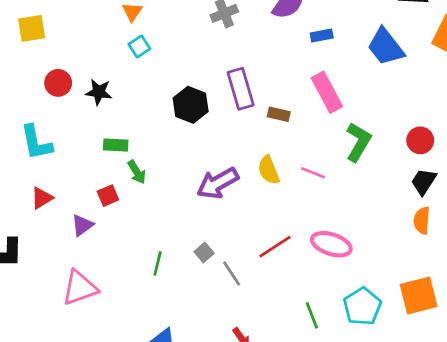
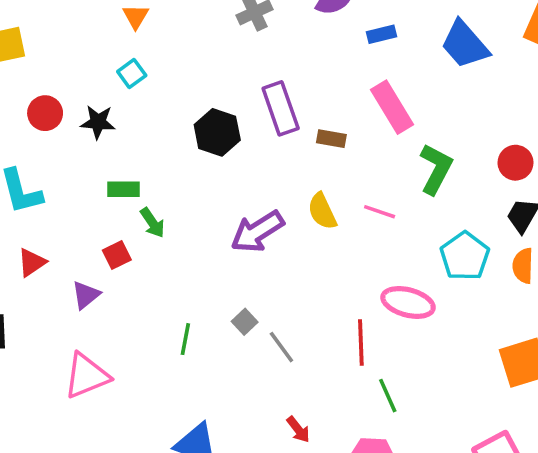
cyan square: (139, 46) -> (132, 73), moved
red line: (275, 247) -> (361, 343), moved, turned -56
cyan pentagon: (362, 306) -> (465, 256), moved

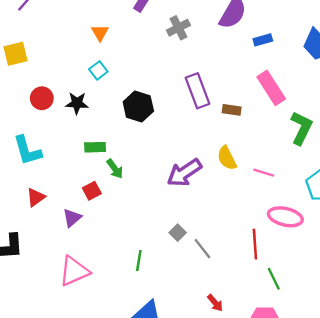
black hexagon: (217, 132) -> (138, 107), moved
pink line: (380, 212) -> (264, 173), moved
green line: (185, 339) -> (139, 261), moved

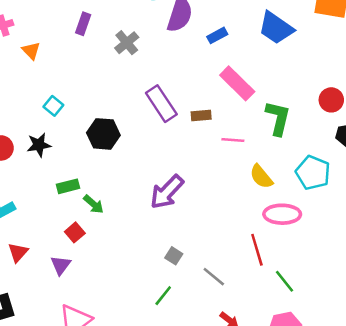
orange triangle: (100, 33) -> (31, 51), moved
yellow semicircle: (227, 158) -> (261, 177), moved
pink line: (264, 173) -> (233, 140), moved
gray line: (202, 249) -> (214, 277), moved
green line: (139, 261) -> (163, 296), moved, turned 42

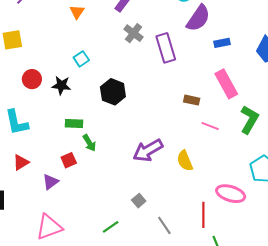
gray cross: (127, 43) -> (134, 33), moved, turned -30
purple rectangle: (161, 104) -> (166, 48), moved
yellow semicircle: (261, 177) -> (185, 161), moved
green line: (163, 296) -> (111, 227), moved

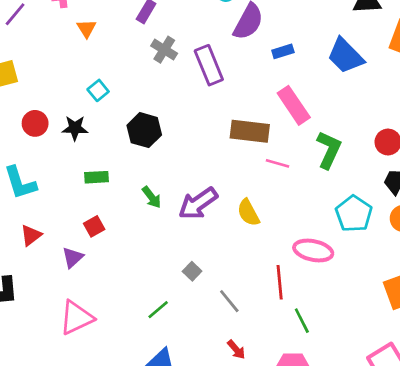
brown rectangle: (192, 100) -> (250, 131), size x1.8
green arrow: (89, 143) -> (152, 197), moved

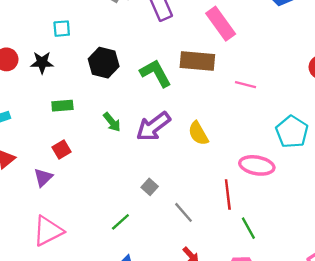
cyan square: (98, 90) -> (62, 29), turned 36
pink rectangle: (294, 105) -> (221, 24), moved
green L-shape: (329, 150) -> (156, 73), moved, turned -52
pink line: (277, 163) -> (245, 85), moved

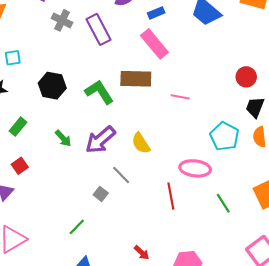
green rectangle: (62, 106) -> (18, 127), turned -42
gray line: (184, 212) -> (121, 175), moved
green line: (248, 228) -> (223, 203), moved

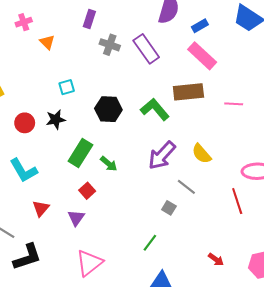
green rectangle: (18, 127) -> (80, 153), size x1.5
green arrow: (63, 138) -> (109, 164), moved

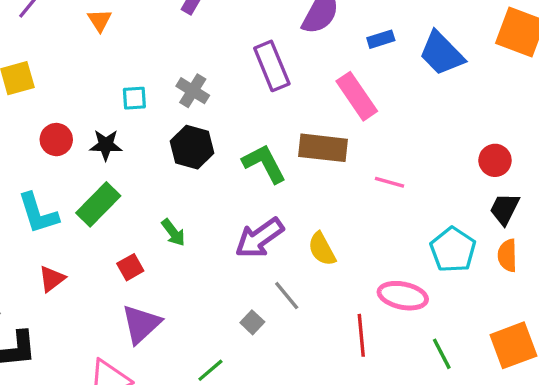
blue rectangle: (200, 26) -> (381, 39), moved
orange triangle: (47, 42) -> (100, 20), moved
gray cross: (110, 45) -> (193, 91), moved
green rectangle: (80, 153) -> (98, 204), moved
purple triangle: (76, 218) -> (141, 324), moved, size x1.5

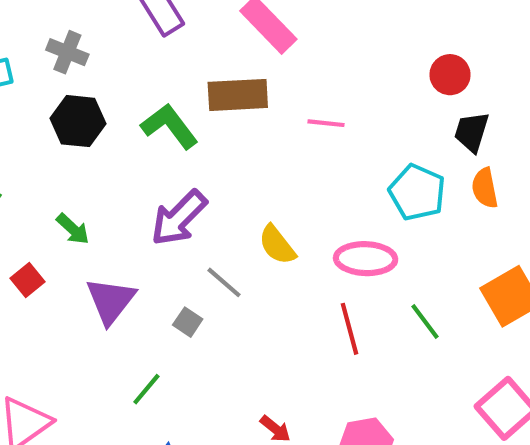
yellow semicircle: (322, 249) -> (277, 245), moved
purple triangle: (141, 324) -> (111, 301), moved
red line: (361, 335) -> (350, 329), moved

